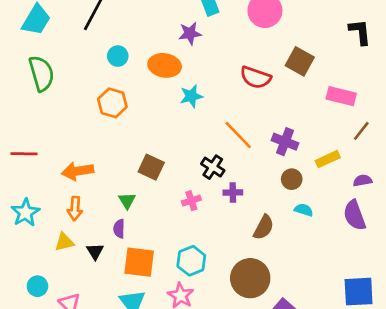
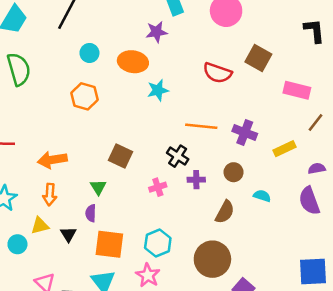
orange line: (238, 135) -> (201, 126), turned -40
brown circle: (292, 179) -> (234, 172), moved
cyan circle: (37, 286) -> (17, 244), moved

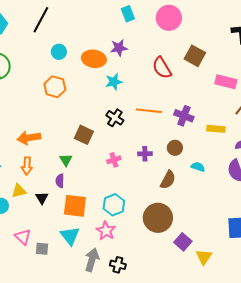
purple star: (157, 32) -> (119, 48), moved
red semicircle: (217, 73) -> (162, 68), turned 40
yellow rectangle: (284, 149) -> (216, 129), turned 30
black cross: (178, 156) -> (115, 118), moved

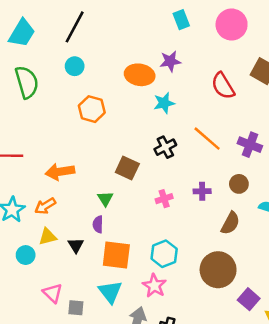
cyan circle: (59, 52) -> (75, 66), moved
orange line: (149, 111) -> (207, 139), turned 35
black cross: (115, 118) -> (165, 147), turned 30
orange arrow: (27, 166) -> (45, 206), moved, turned 54

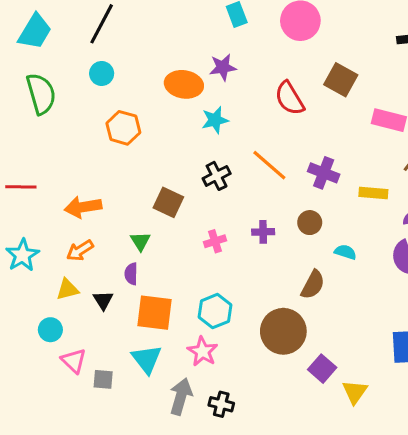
orange arrow: (45, 206) -> (80, 251), moved
brown semicircle: (230, 223) -> (313, 285), moved
cyan circle: (26, 255) -> (50, 330), moved

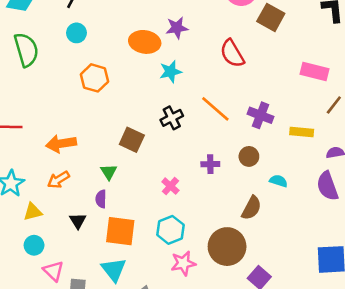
brown square: (341, 80) -> (271, 17), moved
pink cross: (215, 241) -> (170, 186), moved, turned -30
yellow triangle: (67, 289) -> (33, 212), moved
pink star: (203, 351) -> (183, 263), moved, turned 30

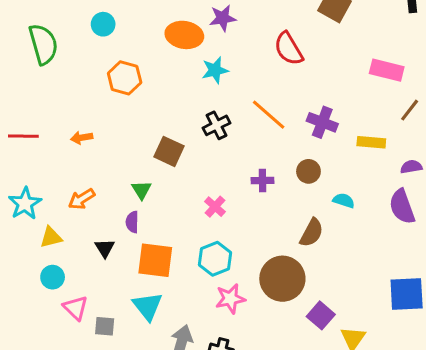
orange arrow: (61, 144) -> (82, 138), moved, size x0.6

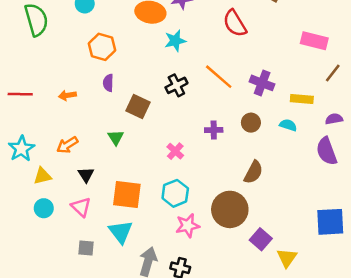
cyan semicircle: (344, 200) -> (288, 125), moved
purple semicircle: (132, 222) -> (108, 83), moved
black triangle: (105, 248) -> (86, 175), moved
pink triangle: (76, 308) -> (81, 207), moved

